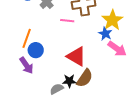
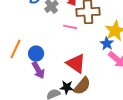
orange line: (27, 38) -> (16, 49), moved
purple arrow: (26, 65) -> (38, 70), moved

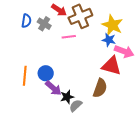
red triangle: (76, 64) -> (111, 66), moved
black star: (67, 87) -> (67, 97), moved

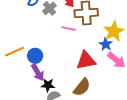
red triangle: (111, 66) -> (86, 61), moved, turned -45
orange line: (25, 76) -> (15, 52), turned 42

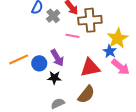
purple arrow: (38, 72) -> (57, 58), moved
black star: (48, 85) -> (54, 78), moved

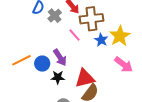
pink line: (73, 36) -> (75, 35), turned 40
blue star: (110, 51) -> (101, 40), moved
red triangle: (90, 68) -> (85, 78), moved

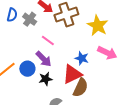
pink line: (75, 35) -> (48, 40), moved
blue star: (101, 40) -> (82, 58), moved

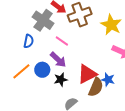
blue semicircle: (12, 15) -> (29, 41), moved
gray cross: (30, 19) -> (43, 20), size x1.5
blue star: (82, 58) -> (108, 80), moved

